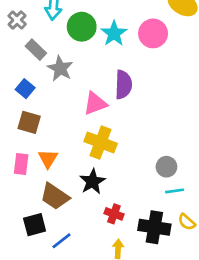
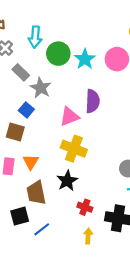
blue square: (25, 89) -> (26, 110), moved
brown trapezoid: (55, 196) -> (36, 193), turned 45

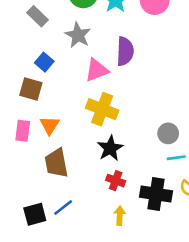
gray star: (41, 88) -> (78, 35), moved
black star: (67, 181) -> (110, 148), moved
black square: (20, 216) -> (35, 214), moved

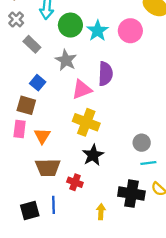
pink rectangle: (23, 131) -> (20, 129), moved
brown trapezoid: (56, 163) -> (48, 168), turned -80
red cross: (116, 181) -> (75, 182), moved
blue line: (63, 208) -> (53, 205), turned -54

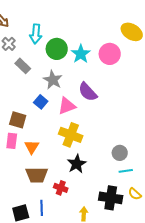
purple semicircle: (105, 74) -> (88, 92), turned 135
blue square: (38, 83) -> (41, 102), moved

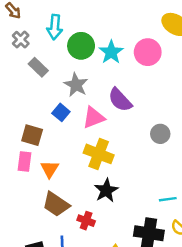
gray circle: (120, 153) -> (160, 134), moved
brown trapezoid: (37, 175) -> (56, 204), turned 35

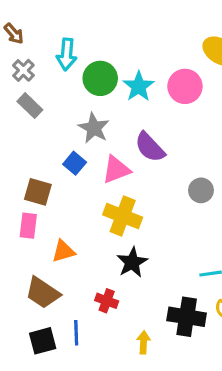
gray rectangle: (38, 67) -> (30, 106), moved
orange triangle: (50, 169) -> (63, 251), moved, turned 42
brown trapezoid: (56, 204) -> (43, 293), moved

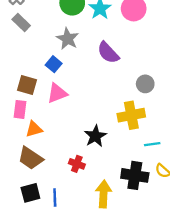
pink triangle: (116, 170) -> (57, 93), moved
yellow cross: (123, 216) -> (131, 115), moved, turned -32
orange triangle: (63, 251) -> (34, 129), moved
blue line: (76, 333) -> (55, 198), moved
yellow arrow: (143, 342) -> (103, 194), size x1.6

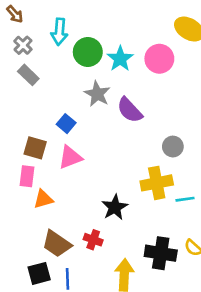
gray star: (68, 39) -> (97, 94), moved
cyan line: (152, 144) -> (185, 199), moved
brown trapezoid: (30, 158) -> (57, 244), moved

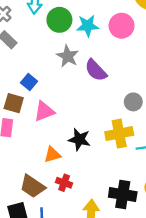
cyan star: (120, 59) -> (88, 26), turned 30
blue square: (66, 124) -> (29, 82), moved
orange triangle: (43, 199) -> (52, 155), moved
black star: (115, 207) -> (79, 139), moved, turned -30

